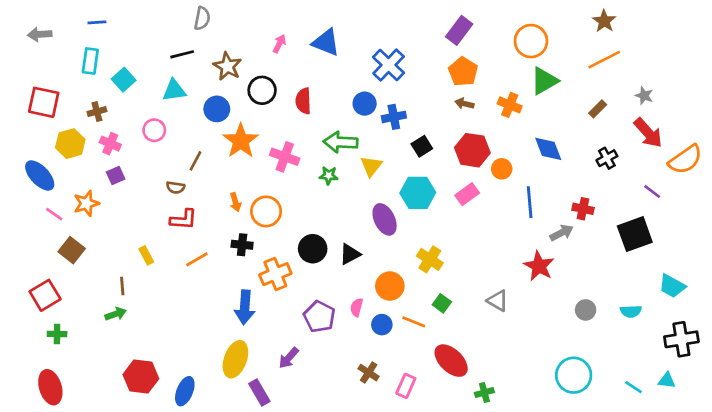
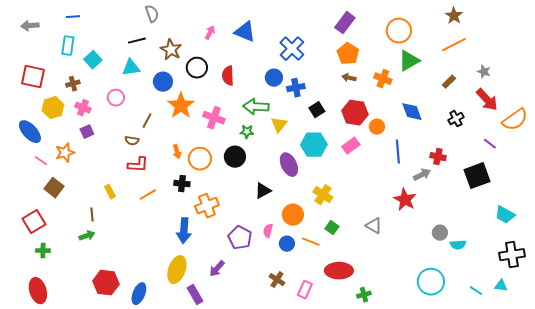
gray semicircle: (202, 18) -> (152, 14), turned -30
black circle: (313, 249) -> (235, 157), moved
cyan semicircle: (631, 311) -> (458, 245), moved
red ellipse: (451, 361) -> (339, 271), turned -44

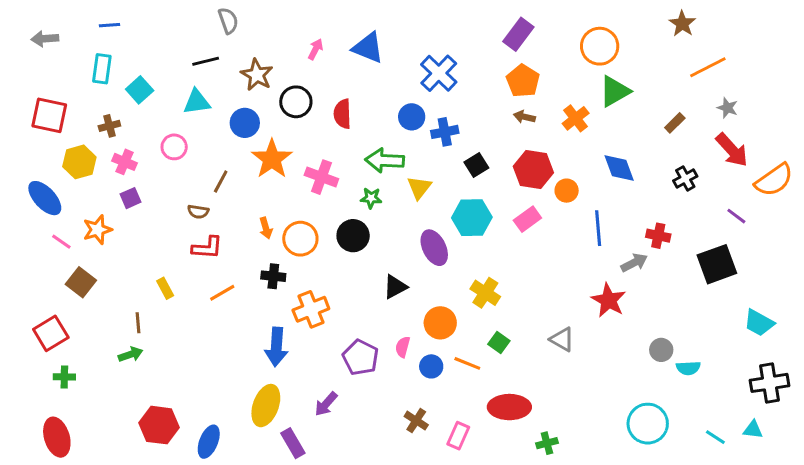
orange line: (454, 45) -> (708, 67), moved
orange cross: (383, 79) -> (576, 118), turned 30

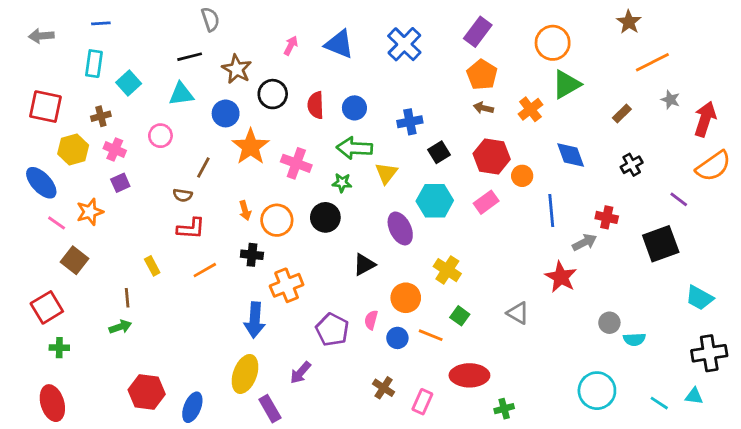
blue cross: (439, 73) -> (404, 44), moved
blue circle: (412, 117) -> (354, 108), moved
red arrow: (732, 150) -> (705, 119), moved, turned -120

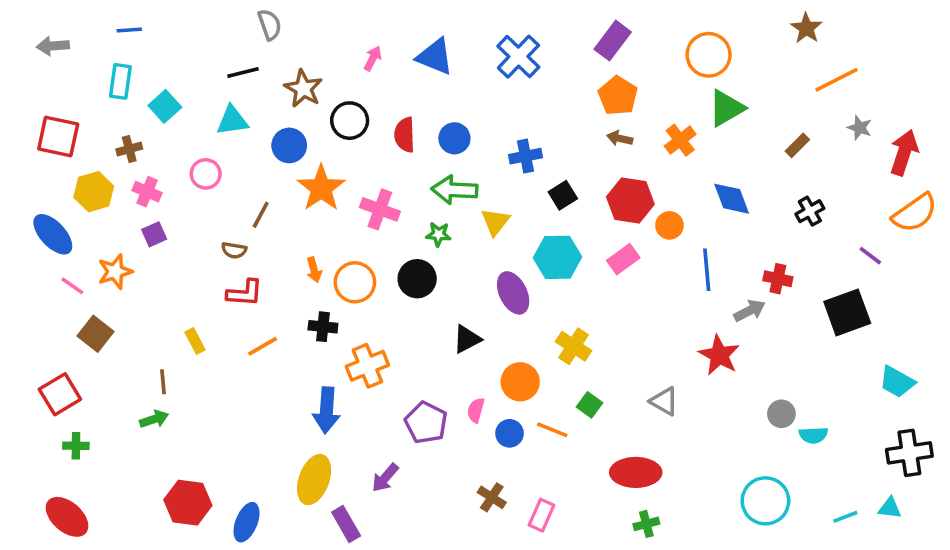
red ellipse: (469, 375) -> (636, 472), moved
red ellipse: (52, 403) -> (67, 517), turned -32
cyan line: (659, 403) -> (845, 517), turned -54

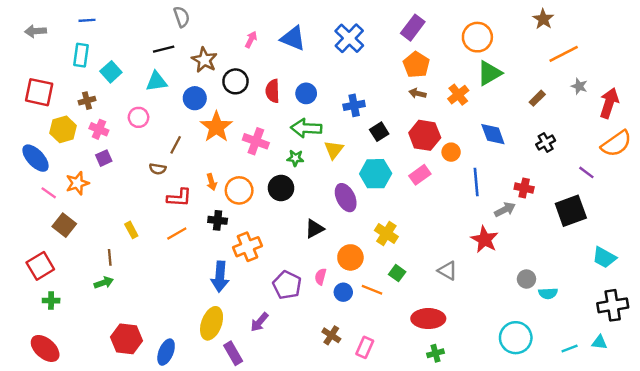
red L-shape: (245, 293) -> (179, 198), moved

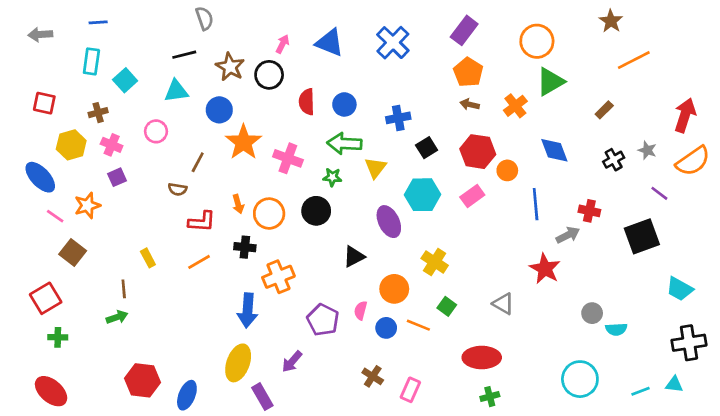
black circle: (235, 81) -> (269, 75), moved
gray star: (579, 86) -> (647, 150), moved
red square: (39, 92) -> (44, 103), size x0.7

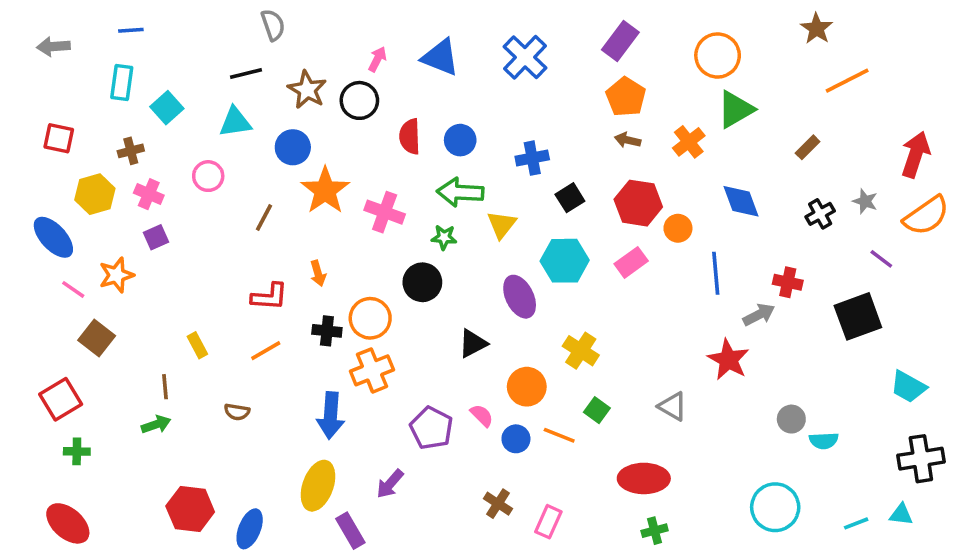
brown semicircle: (178, 189) -> (237, 412), moved
orange circle: (269, 214) -> (370, 318), moved
pink semicircle: (361, 310) -> (482, 415), turned 120

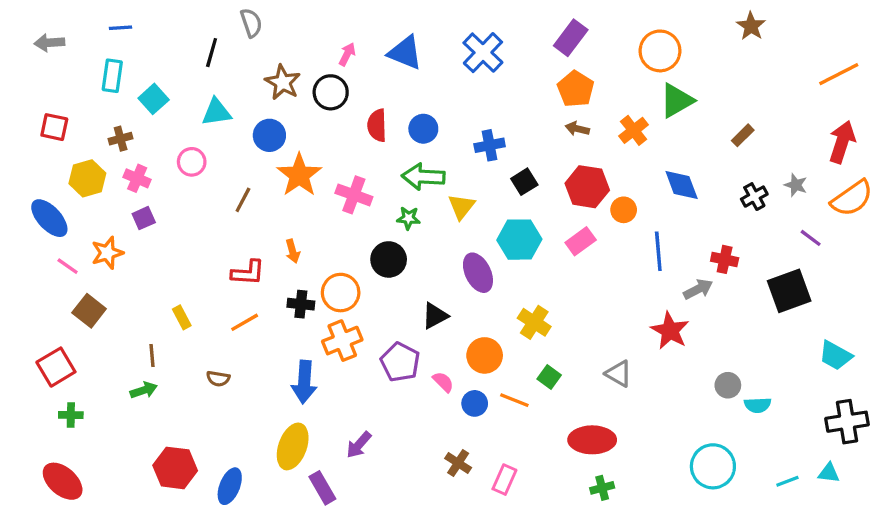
black line: (246, 73) -> (212, 53), moved, turned -60
orange line: (847, 81) -> (839, 74), moved
purple pentagon: (431, 428) -> (400, 362), moved

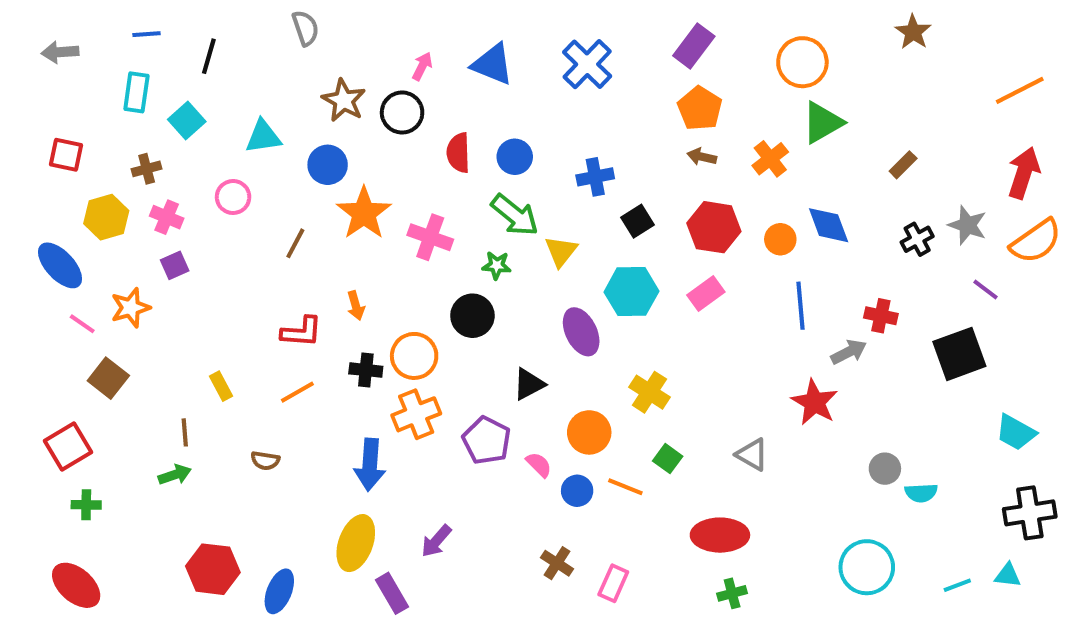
black line: (212, 53) -> (209, 56), moved
green arrow: (423, 177) -> (515, 215), turned -144
gray star: (796, 185) -> (967, 225), size x1.4
orange circle: (624, 210) -> (780, 239), moved

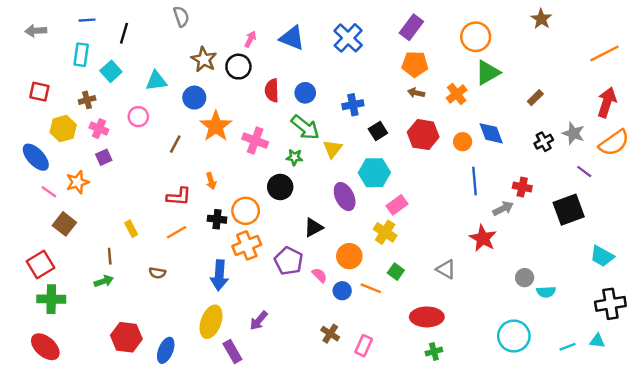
orange pentagon: (700, 108) -> (415, 64), turned -30
pink rectangle: (706, 294) -> (397, 205), moved
green cross: (86, 505) -> (51, 299), size x1.6

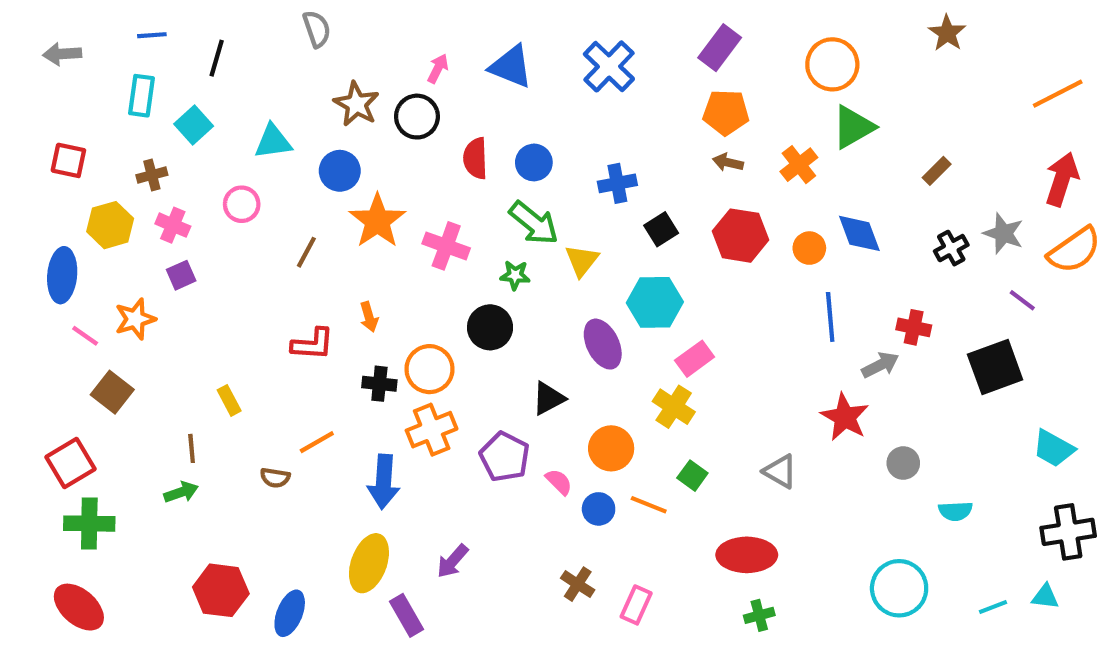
blue ellipse: (36, 157) -> (62, 275), turned 48
orange line: (176, 232) -> (317, 442), moved
gray circle: (525, 278) -> (903, 463), moved

